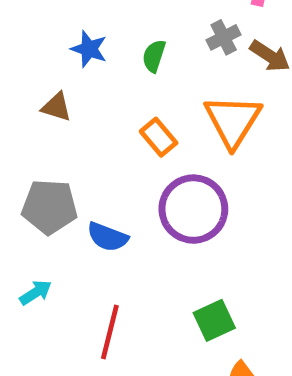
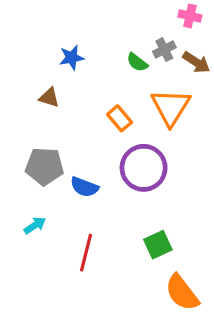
blue star: (89, 49) -> (72, 58), turned -30
green semicircle: (154, 56) -> (137, 62), moved, turned -70

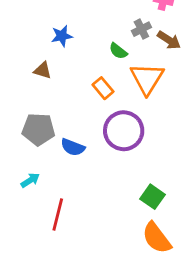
green semicircle: (137, 62) -> (118, 51), moved
green square: (158, 245) -> (152, 197), moved, turned -30
red line: (86, 253) -> (58, 215), moved

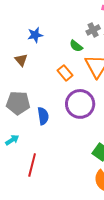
brown triangle: (43, 70) -> (21, 60), turned 32
blue semicircle: (73, 147) -> (43, 116), turned -120

